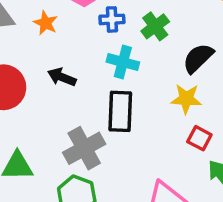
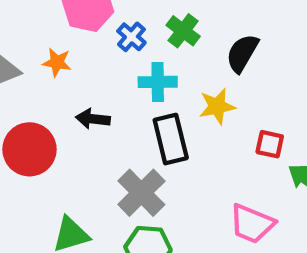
blue cross: (112, 19) -> (131, 37), turned -30
yellow star: (186, 99) -> (217, 106), moved

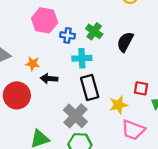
blue cross: (131, 37) -> (68, 35), turned -32
orange star: (57, 62) -> (33, 64), moved
yellow star: (217, 106) -> (118, 105), moved

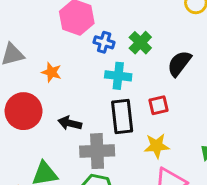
black arrow: (49, 79) -> (70, 123), moved
red square: (141, 88) -> (159, 105), moved, turned -32
gray cross: (75, 116) -> (97, 151), turned 35

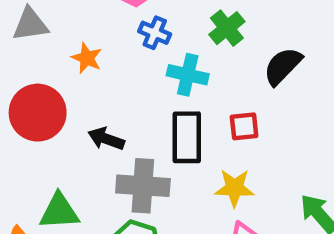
blue cross: (104, 42) -> (155, 33), moved

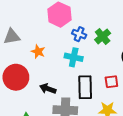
blue cross: (155, 33) -> (79, 34), moved
cyan cross: (188, 75) -> (74, 57), moved

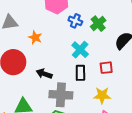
cyan cross: (74, 57) -> (80, 50), moved, turned 30
black rectangle: (85, 87) -> (80, 73), size x0.7

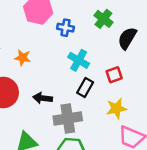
green cross: (98, 24) -> (103, 19), moved
black rectangle: (80, 73) -> (85, 88), turned 42

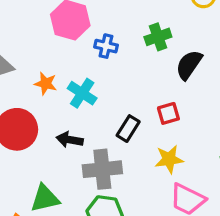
green cross: (103, 19) -> (158, 37), turned 30
cyan cross: (79, 60) -> (82, 93), moved

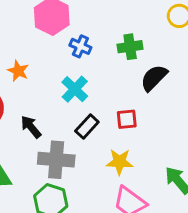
cyan cross: (82, 93) -> (75, 89), moved
black arrow: (70, 140) -> (31, 127), turned 30

